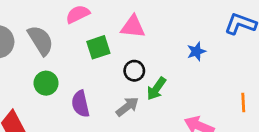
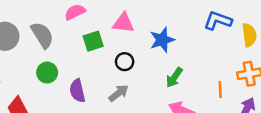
blue star: (196, 51) -> (162, 40), moved, size x1.5
green arrow: (156, 89) -> (174, 77), moved

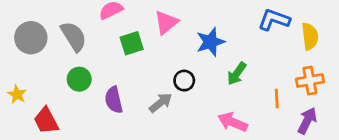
pink triangle: (123, 23) -> (166, 23), turned -45
black circle: (125, 62) -> (184, 81), moved
green arrow: (174, 77) -> (237, 74), moved

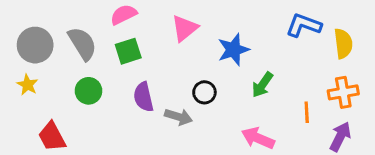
green square: (132, 43) -> (128, 51), moved
yellow star: (17, 94) -> (27, 85), moved
purple semicircle: (114, 100) -> (143, 97), moved
gray arrow: (161, 103) -> (179, 117), turned 55

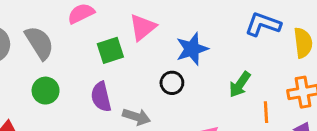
green square: (128, 51) -> (110, 50), moved
green arrow: (262, 85) -> (240, 84), moved
black circle: (204, 92) -> (172, 83), moved

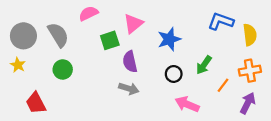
black circle: (172, 83) -> (174, 74), moved
purple semicircle: (101, 97) -> (130, 62), moved
orange line: (266, 112) -> (223, 85), turned 40

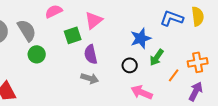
yellow semicircle: (250, 35) -> (198, 16), moved
blue star: (169, 39) -> (141, 38), moved
green circle: (63, 70) -> (37, 54), moved

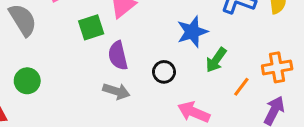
green circle: (37, 54) -> (27, 81), moved
black circle: (130, 65) -> (164, 72), moved

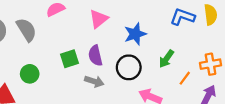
green square: (91, 27) -> (69, 59), moved
blue star: (192, 32) -> (135, 34), moved
black circle: (164, 72) -> (129, 67), size x1.5

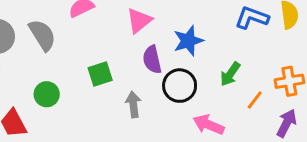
purple semicircle: (95, 56) -> (152, 60), moved
gray arrow: (94, 81) -> (133, 104), turned -114

